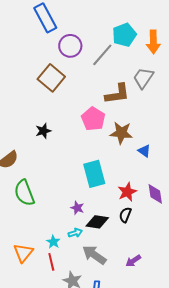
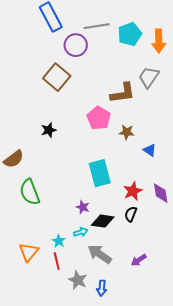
gray line: (102, 55) -> (97, 26), moved, turned 40
brown star: (121, 133) -> (127, 132), size x0.7

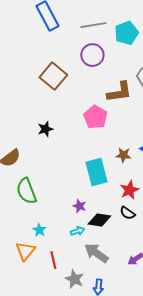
purple circle: (76, 45) -> (92, 55), moved
brown star: (127, 132) -> (123, 155), moved
black semicircle: (131, 214) -> (127, 213), turned -77
cyan star: (59, 241) -> (39, 230), moved

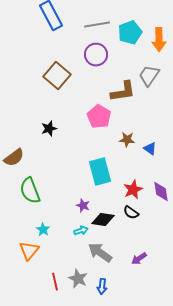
brown star: (123, 155) -> (127, 140), moved
red line: (53, 260) -> (55, 282), moved

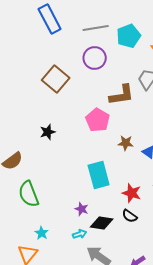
red star: (133, 190) -> (132, 193), turned -30

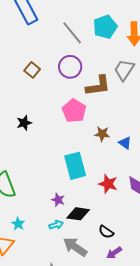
gray line: (96, 28) -> (72, 33), moved, turned 60
purple circle: (95, 58) -> (70, 67), moved
brown square: (56, 79) -> (32, 70), size x0.6
black semicircle: (130, 216) -> (106, 232), moved

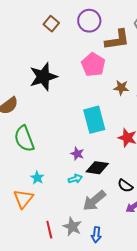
black star: (24, 123) -> (43, 77), size x1.8
gray arrow: (75, 247) -> (94, 201), turned -75

